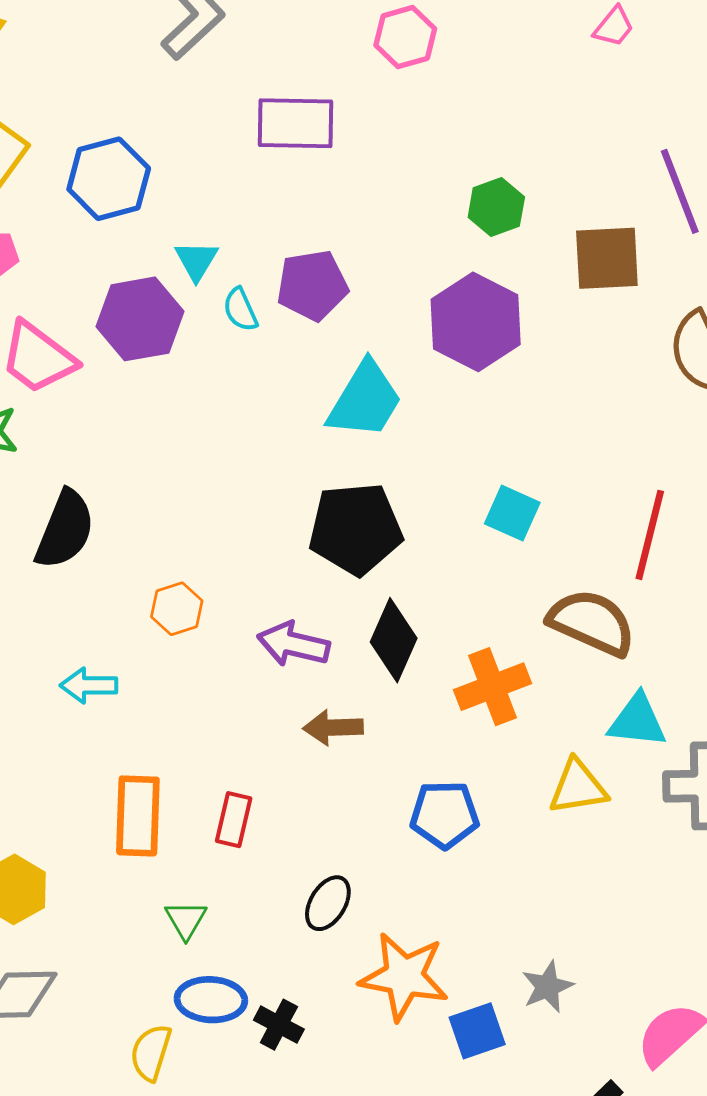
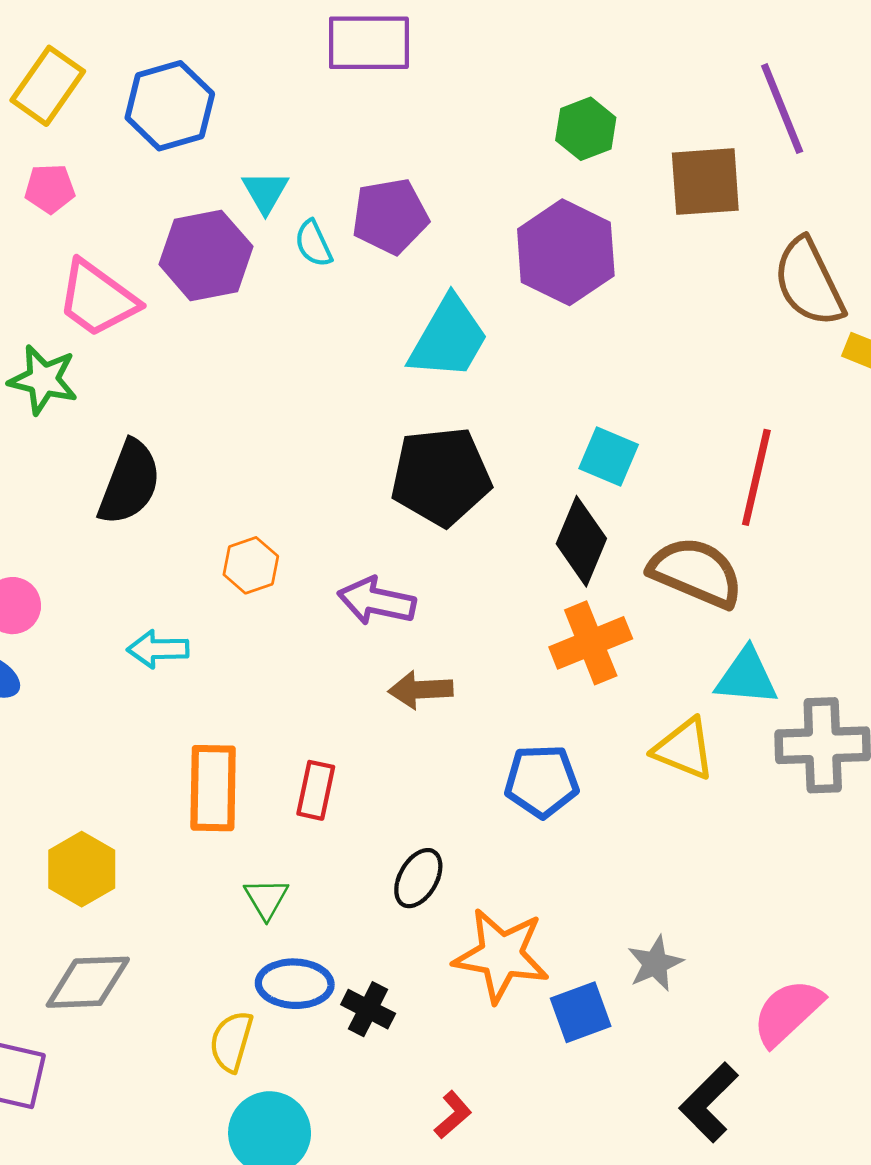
black diamond: (394, 640) -> (581, 541), moved
yellow triangle: (578, 787) -> (684, 749), turned 32

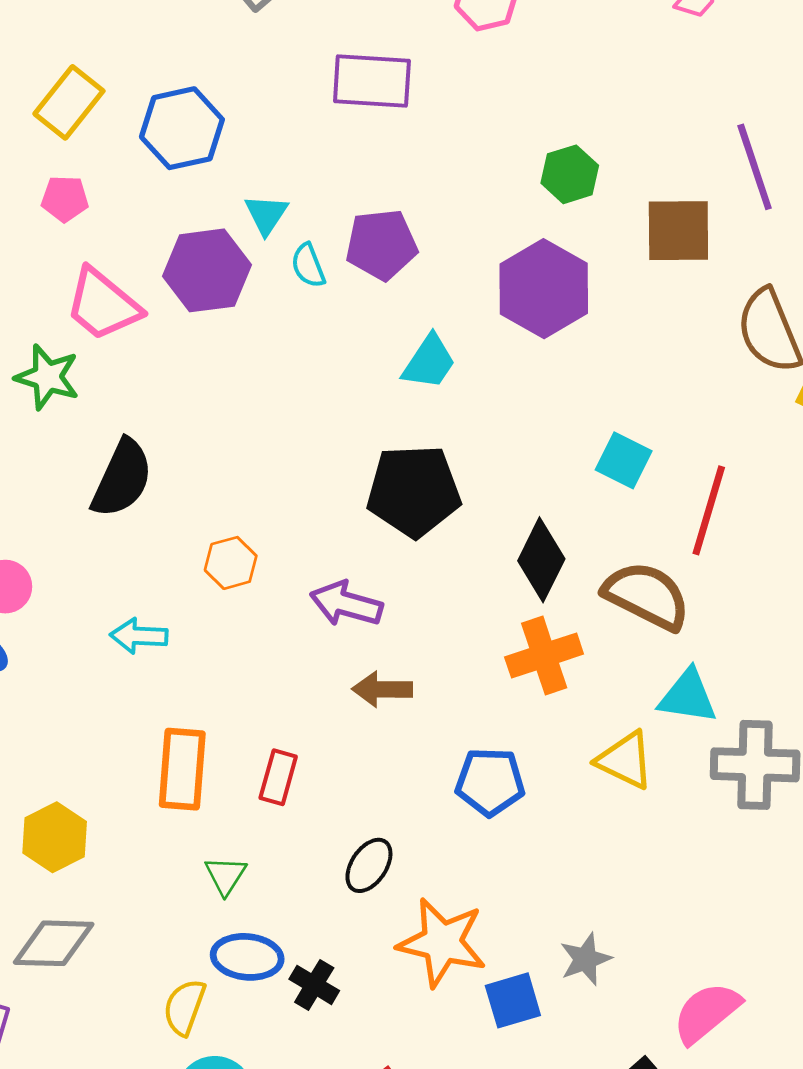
cyan trapezoid: (449, 338) -> (429, 362), size x0.7
cyan square: (609, 457) -> (624, 460), moved

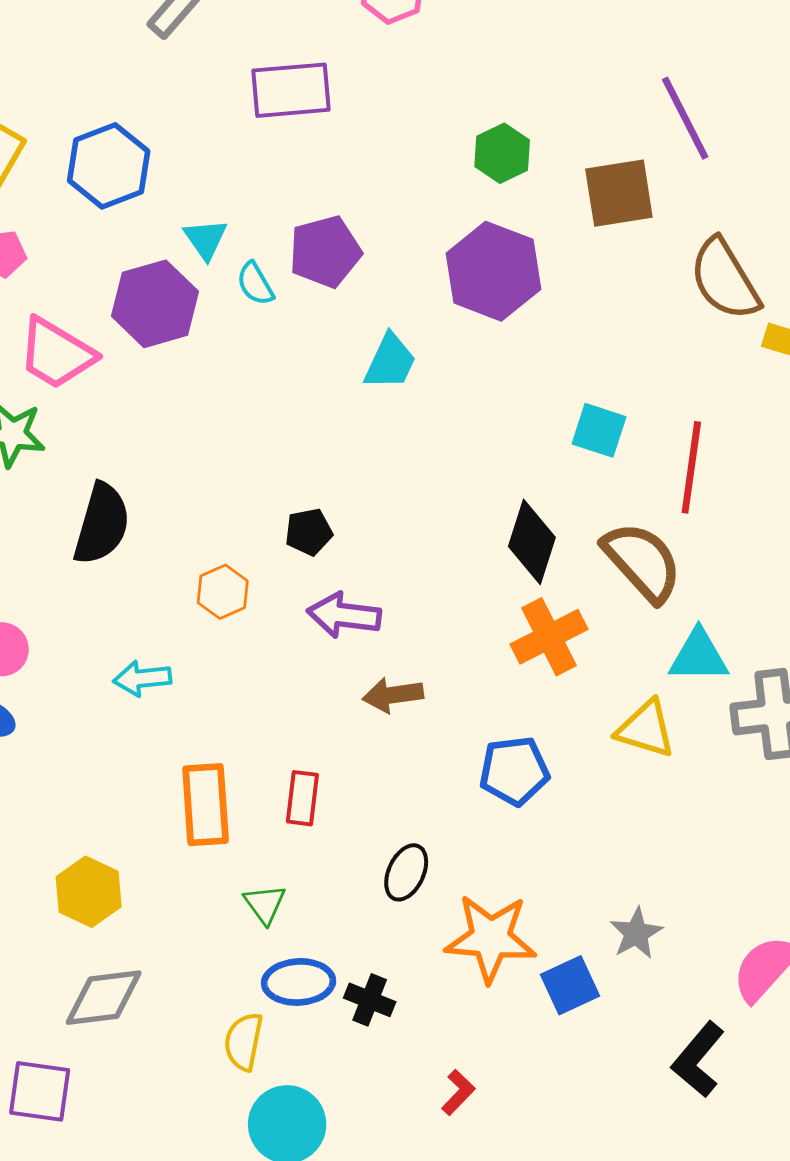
black pentagon: (414, 491) -> (309, 532), moved, size x0.5
brown semicircle: (647, 596) -> (642, 562), turned 30

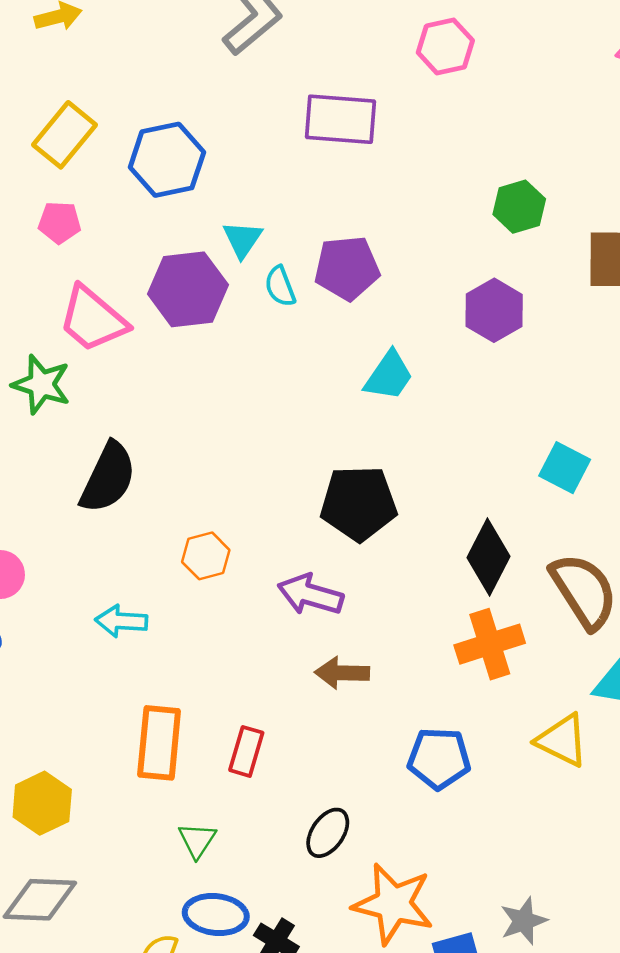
purple hexagon: (493, 271) -> (494, 310), size x0.7
black pentagon: (309, 532) -> (359, 503), moved, size x1.8

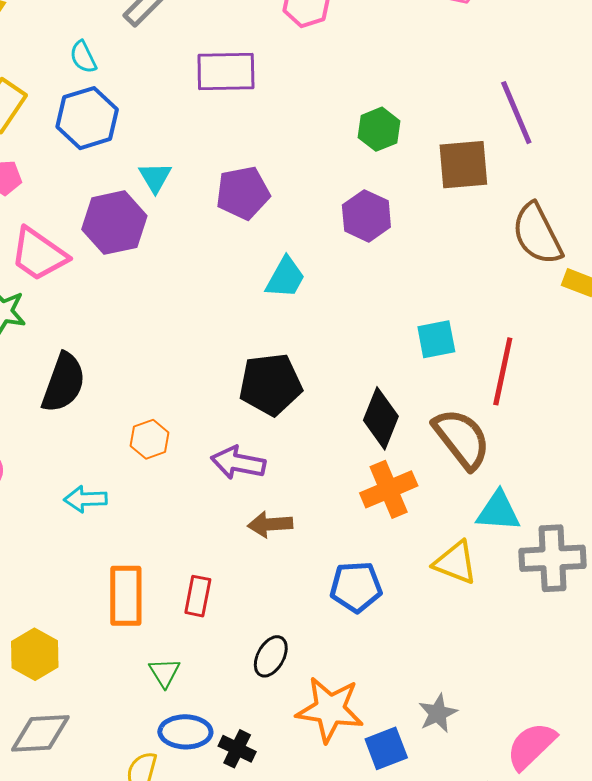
cyan semicircle: (280, 286) -> (83, 57), moved
cyan square: (565, 468) -> (436, 339), turned -33

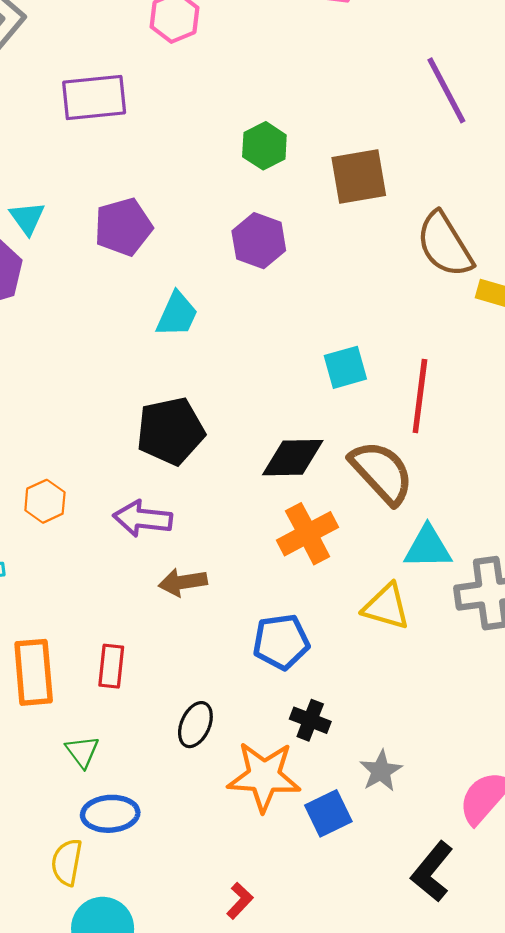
purple line: (516, 113) -> (446, 90), moved
black diamond: (381, 418) -> (293, 458), turned 72
black cross: (237, 749) -> (310, 720), moved

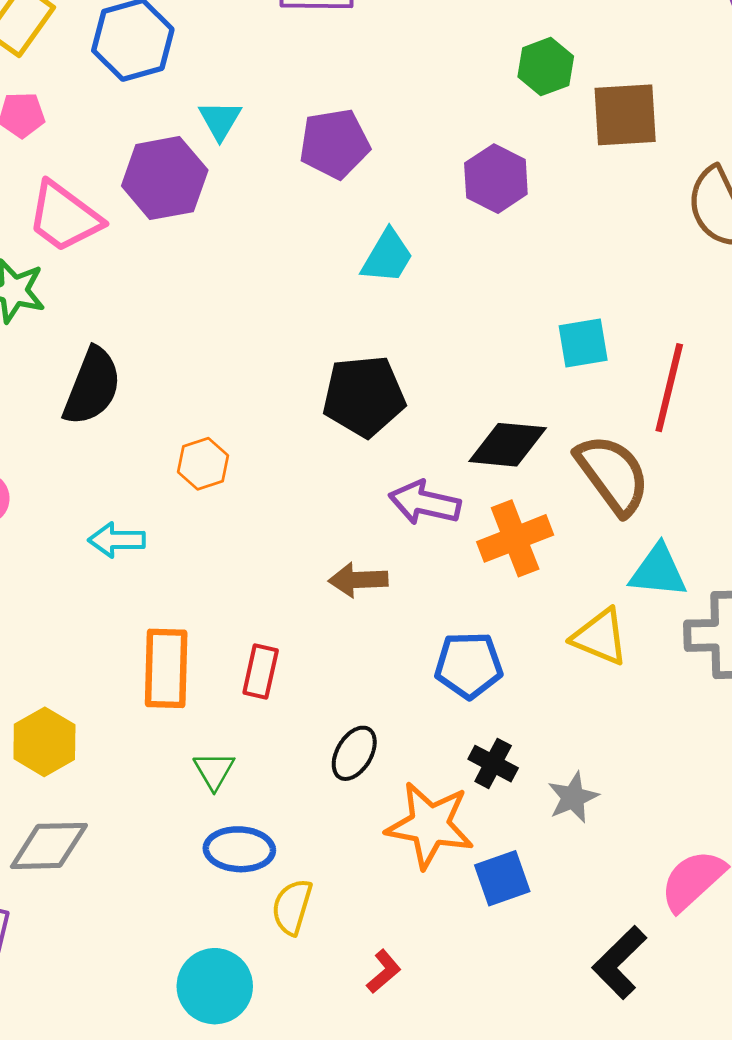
green hexagon: (264, 146) -> (546, 67), moved
purple arrow: (143, 519) -> (425, 503), moved
gray star: (381, 771) -> (573, 797), moved
yellow semicircle: (67, 862) -> (292, 907), moved

